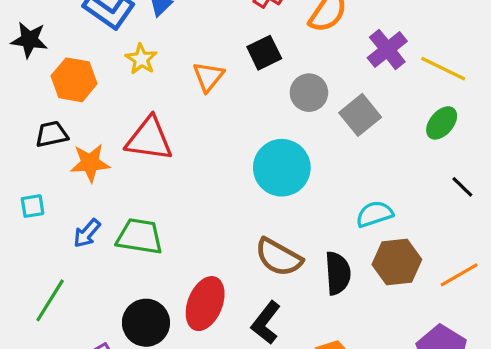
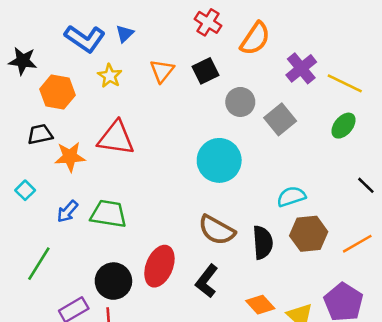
orange triangle: (208, 77) -> (162, 71), moved
black line: (462, 187) -> (366, 185), moved
cyan square: (33, 206) -> (25, 190), turned -36

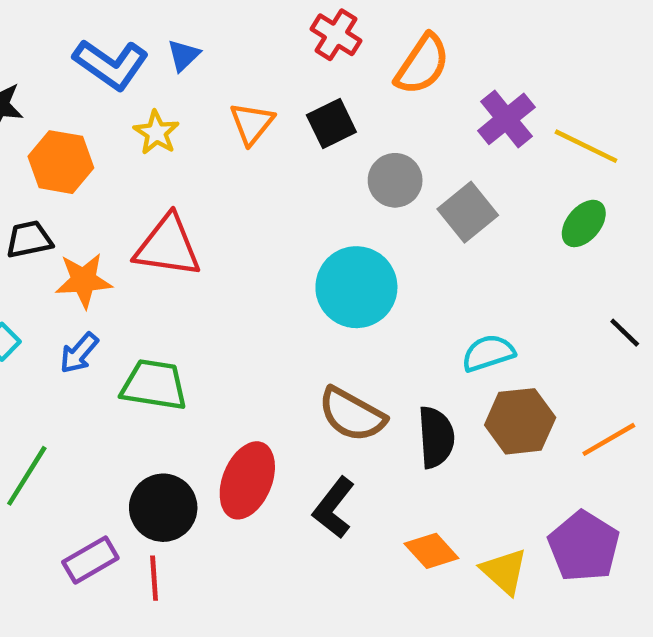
blue arrow: (67, 211) -> (79, 353), moved

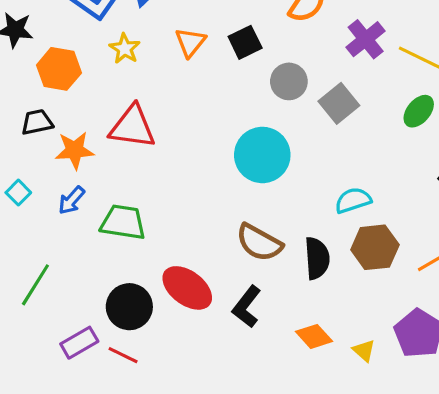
red ellipse: (247, 480) -> (187, 288), turned -75
yellow triangle: (504, 571) -> (364, 350), size x0.7
red line: (154, 578) -> (123, 355), turned -60

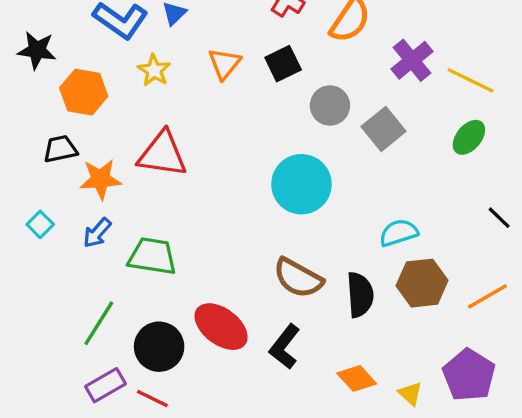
green line: (35, 285) -> (99, 323), moved

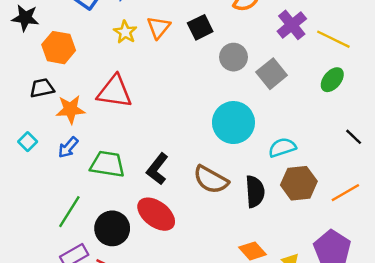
yellow star: (154, 70) -> (125, 32), moved
cyan circle: (301, 184) -> (233, 123), moved
black L-shape: (285, 347) -> (157, 169), moved

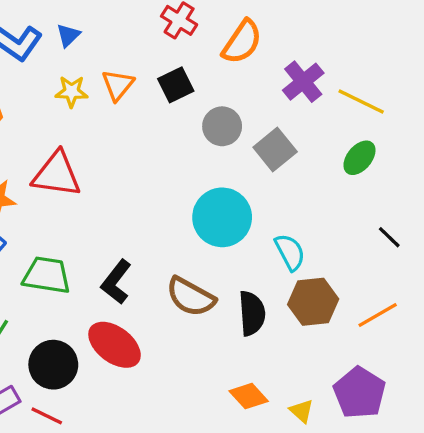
yellow star: (125, 32) -> (71, 92), turned -30
cyan semicircle: (282, 147) -> (290, 252), turned 80

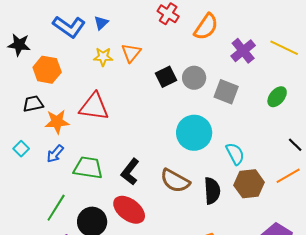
black square: (176, 85) -> (166, 77), moved
yellow line: (361, 101) -> (284, 48), moved
gray square: (275, 149) -> (226, 92), turned -30
orange line: (378, 315) -> (288, 176), moved

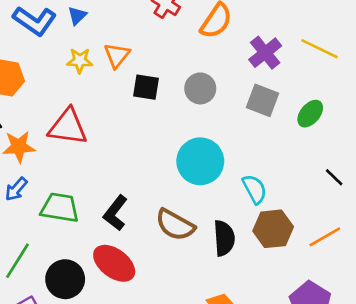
black square: (166, 77) -> (146, 87), moved, turned 35
gray square: (226, 92) -> (263, 100), moved
orange line: (288, 176) -> (325, 237), moved

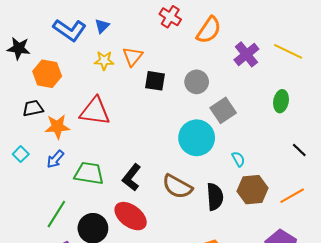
gray square: (263, 100) -> (223, 110), moved, turned 35
green ellipse: (310, 114) -> (281, 101), turned -30
cyan semicircle: (255, 189) -> (238, 159), size x0.7

